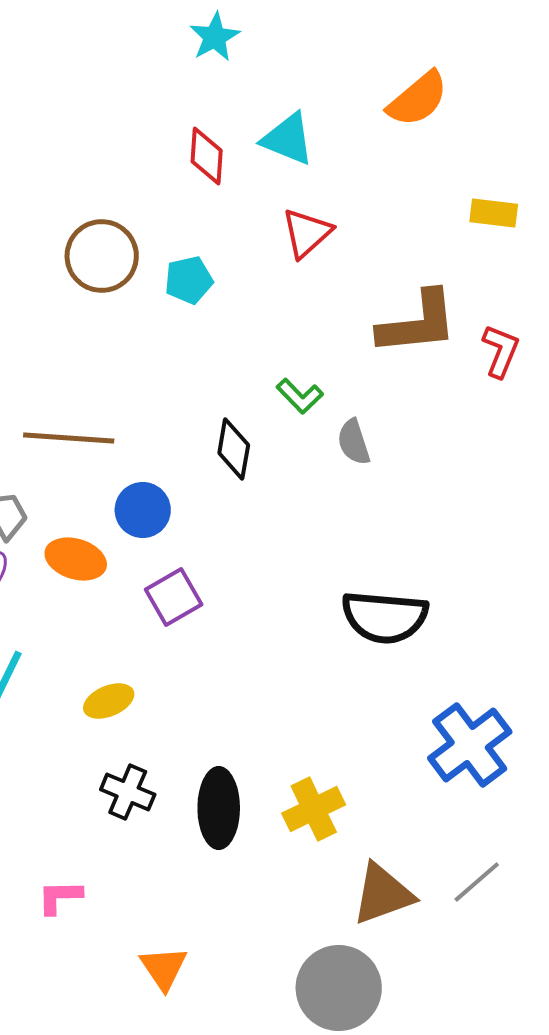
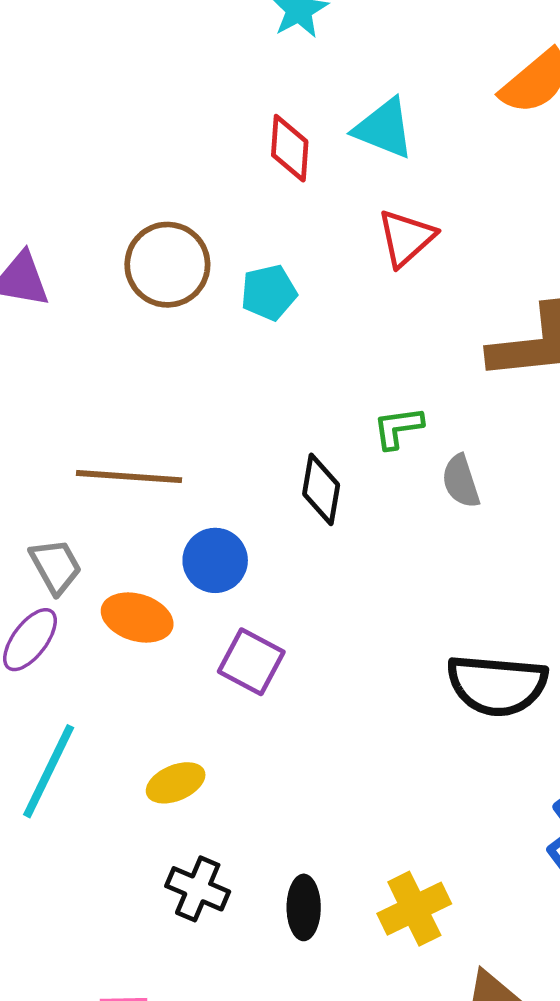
green L-shape: (300, 396) -> (398, 428), turned 126
purple square: (174, 597) -> (251, 662), turned -32
black ellipse: (219, 808) -> (304, 907), size x0.7

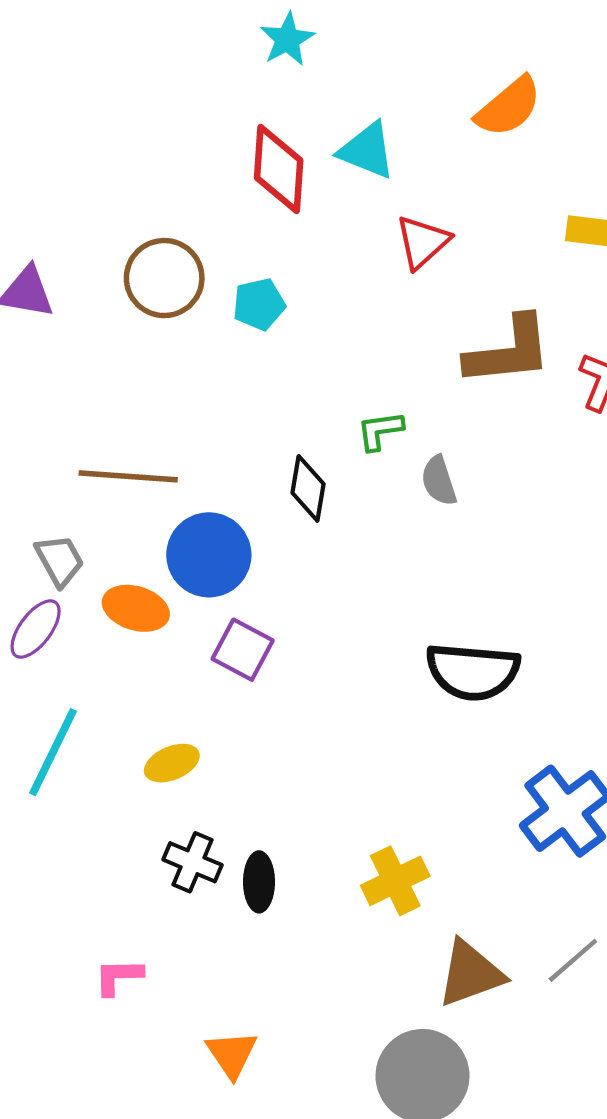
red diamond: (290, 148) -> (279, 169), size x1.4
red triangle: (406, 238) -> (422, 242), moved
blue circle: (215, 560) -> (209, 555), size x1.4
black ellipse: (304, 907) -> (259, 882), moved

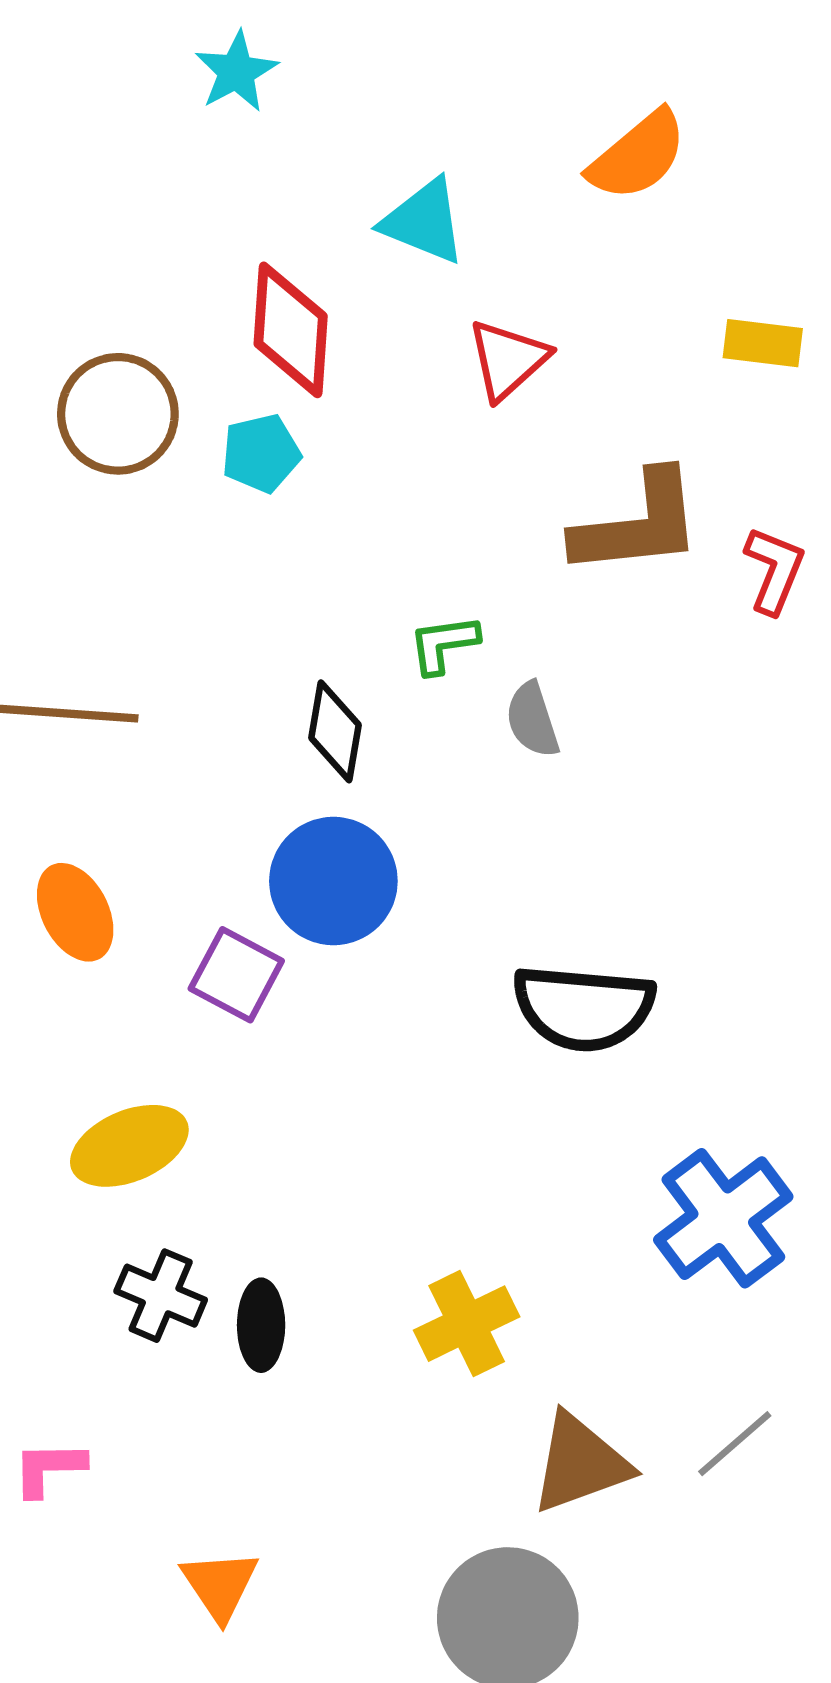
cyan star: (287, 39) -> (236, 72), moved
red diamond: (279, 169) -> (291, 330), moved
blue circle: (209, 555) -> (333, 881), moved
orange ellipse: (136, 608) -> (75, 912), turned 46
yellow ellipse: (172, 763) -> (129, 1146), size x1.4

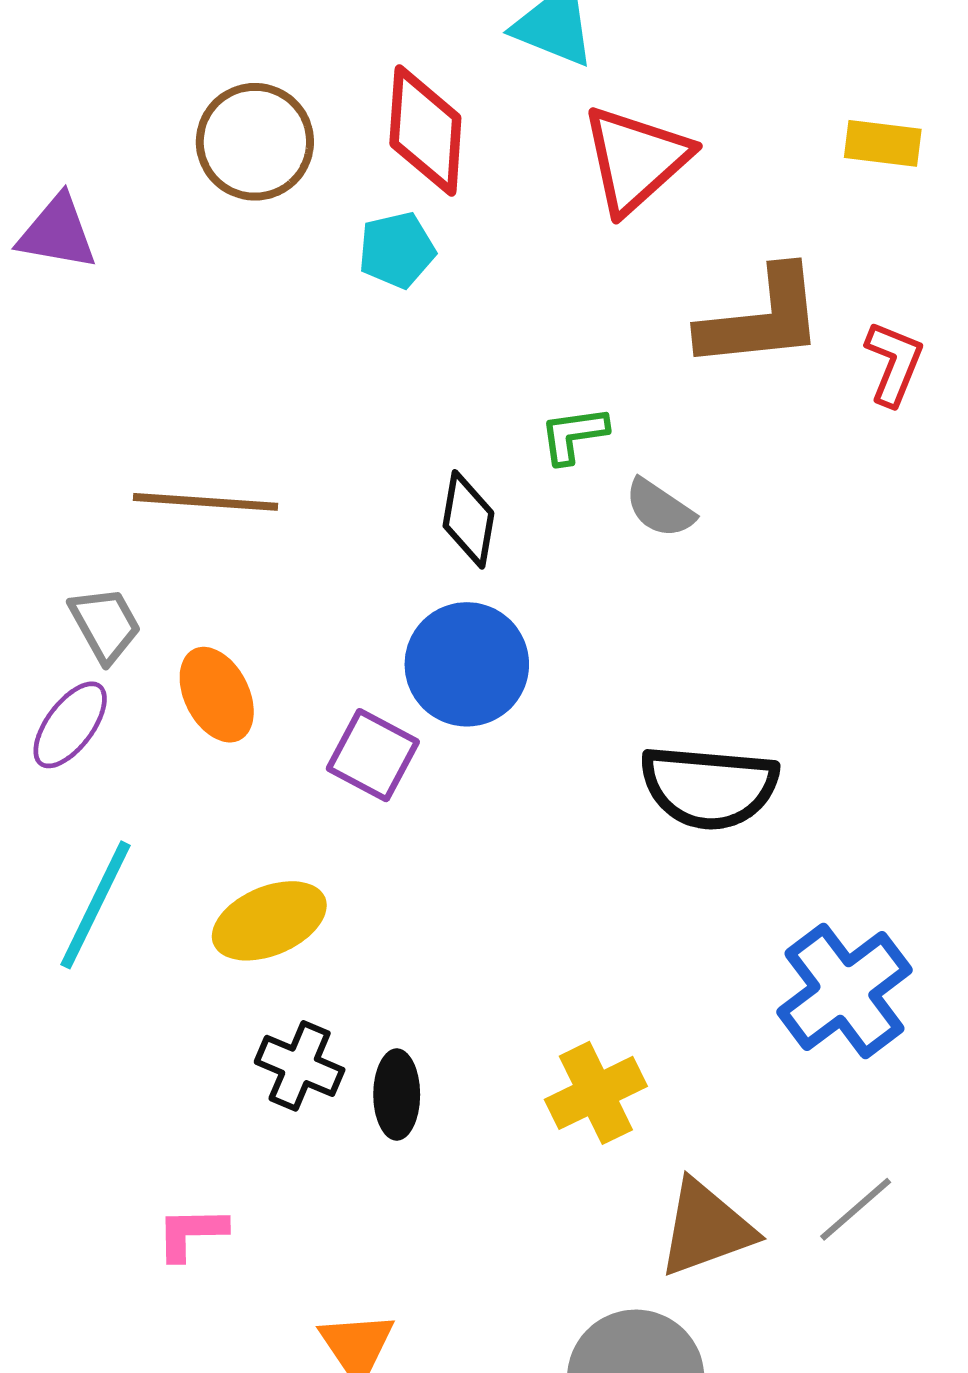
red triangle: (508, 360) -> (636, 159), size x1.4
brown circle: (118, 414) -> (255, 142), moved
gray semicircle: (532, 720) -> (660, 508), turned -38

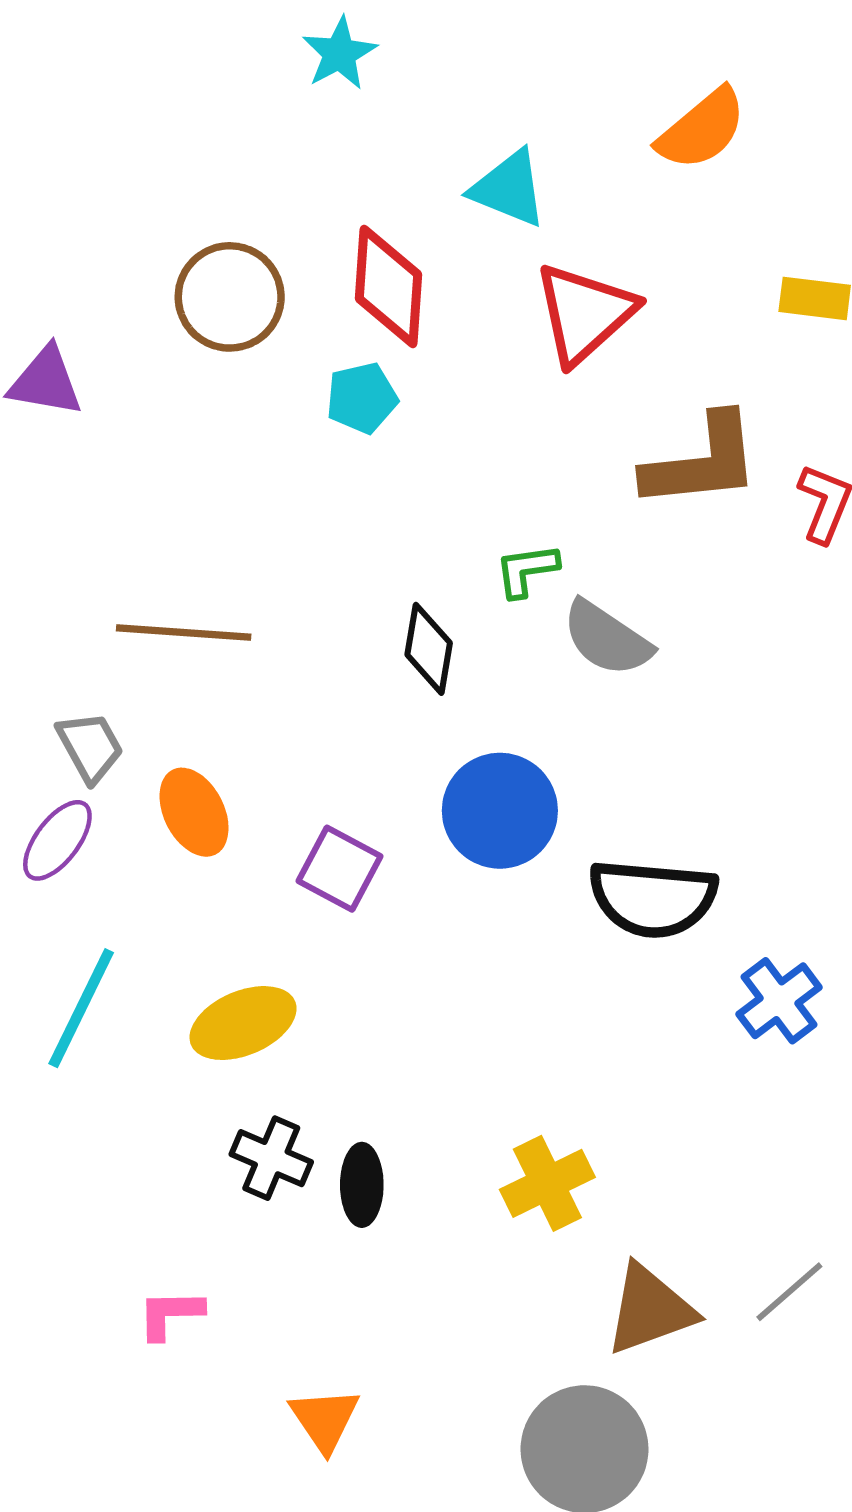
gray semicircle: (660, 508) -> (607, 638), size x1.4
blue circle: (467, 664) -> (500, 811), moved
blue cross: (844, 991) -> (779, 1001), moved, size x0.7

